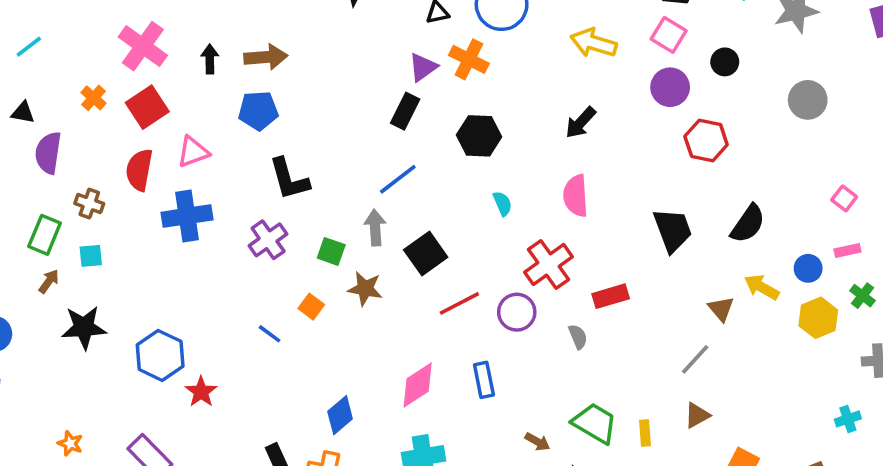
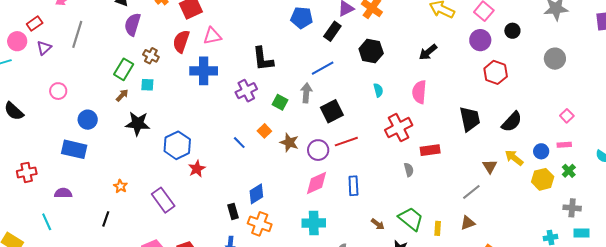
blue pentagon: (258, 111) -> (302, 18), moved
brown star: (365, 289) -> (289, 142), moved
purple circle: (517, 312) -> (318, 150), moved
blue diamond: (340, 415) -> (256, 194), moved

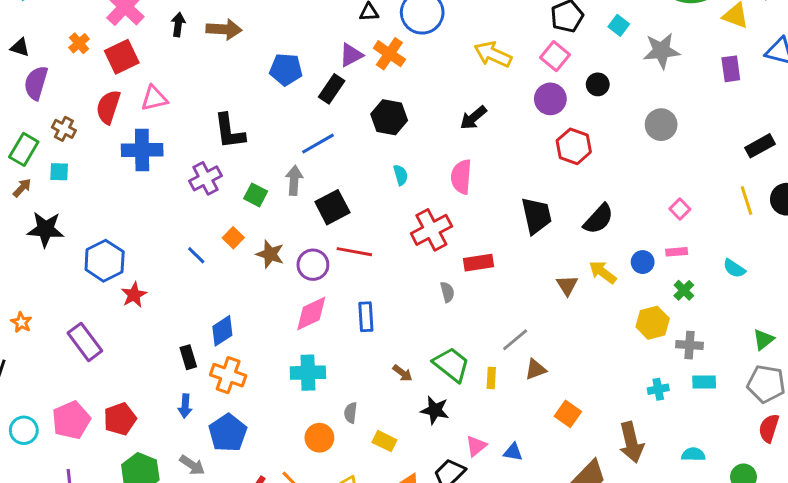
red line: (346, 142) -> (354, 252), turned 30
yellow hexagon: (543, 179) -> (653, 323), moved
gray line: (471, 192) -> (515, 340), moved

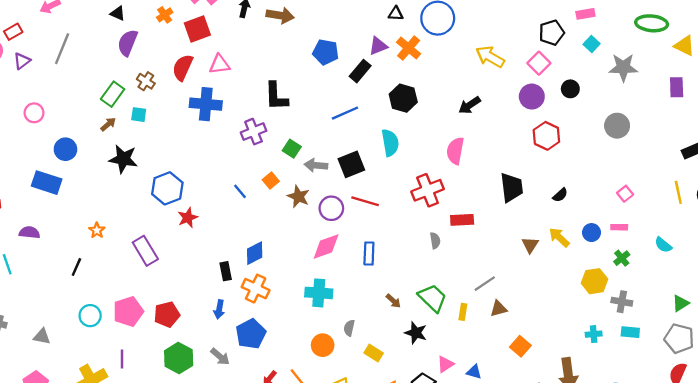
cyan semicircle: (401, 175) -> (390, 143), moved, size x1.6
gray arrow: (294, 180) -> (316, 165), moved, turned -95
black semicircle: (598, 219) -> (560, 195), size x0.6

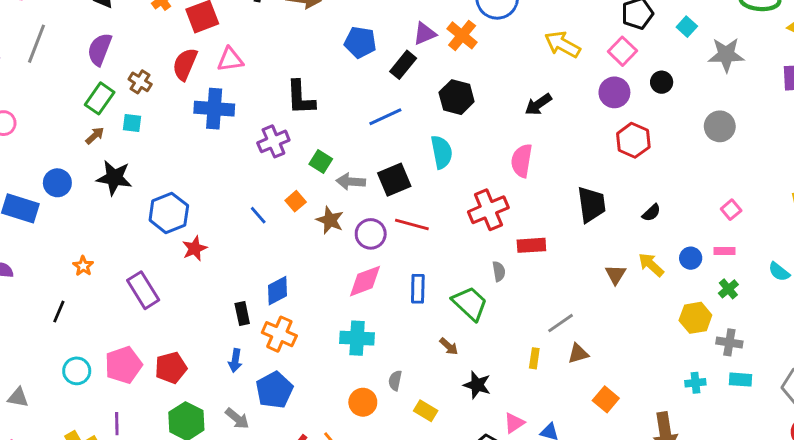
purple semicircle: (128, 43) -> (100, 49), moved
blue circle: (65, 149) -> (57, 183), moved
green trapezoid: (433, 298) -> (470, 303), moved

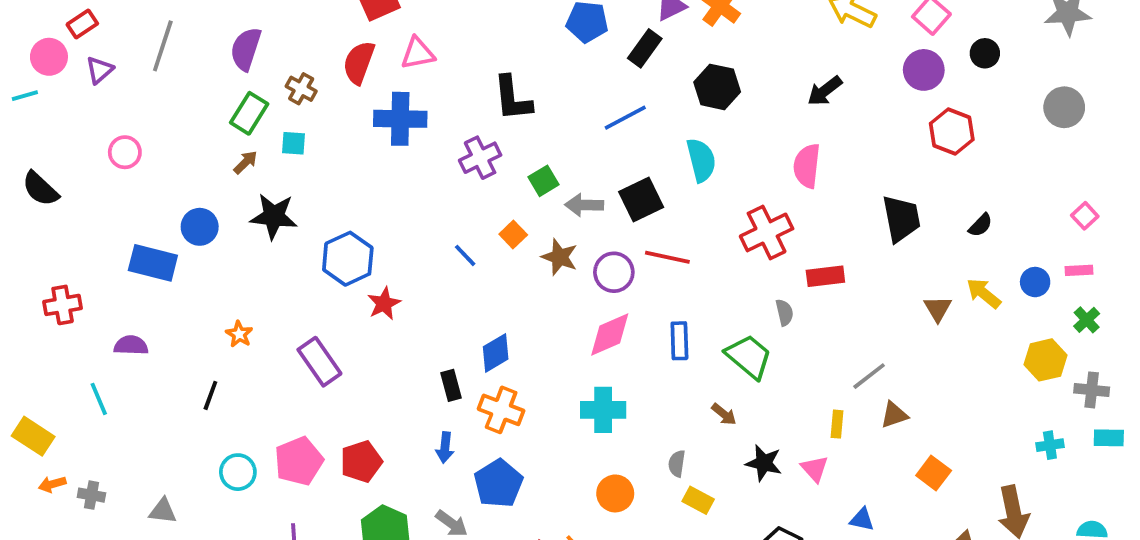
green square: (321, 162) -> (543, 181), turned 30
gray semicircle: (395, 381) -> (677, 464), moved
pink triangle: (514, 423) -> (815, 469), moved, turned -35

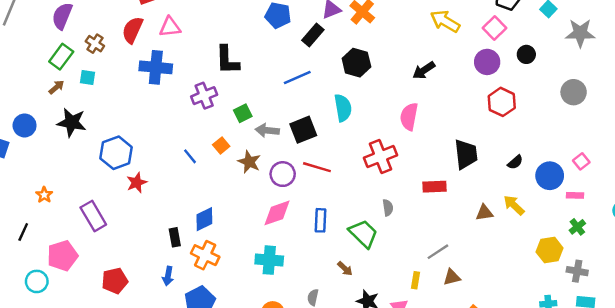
red rectangle: (825, 276) -> (435, 187), moved
blue circle: (1035, 282) -> (550, 176), moved, size x1.5
brown triangle: (938, 309) -> (484, 213), turned 48
pink pentagon: (299, 461) -> (62, 256), moved

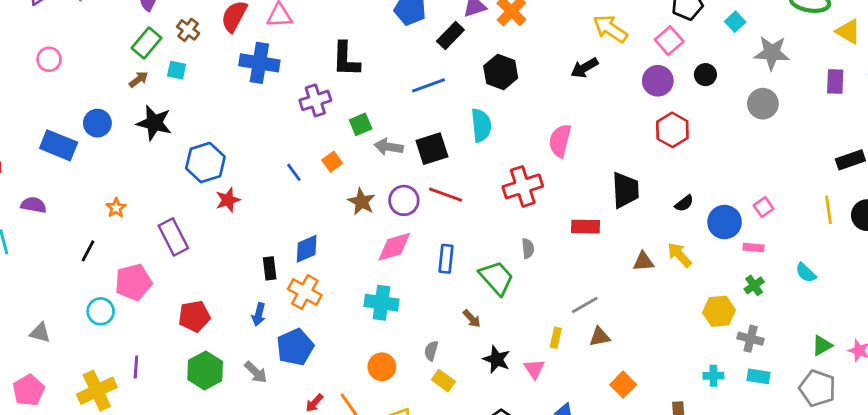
black arrow: (424, 70) -> (584, 68), moved
gray circle: (574, 92) -> (763, 104), moved
brown star: (249, 162) -> (361, 202), moved

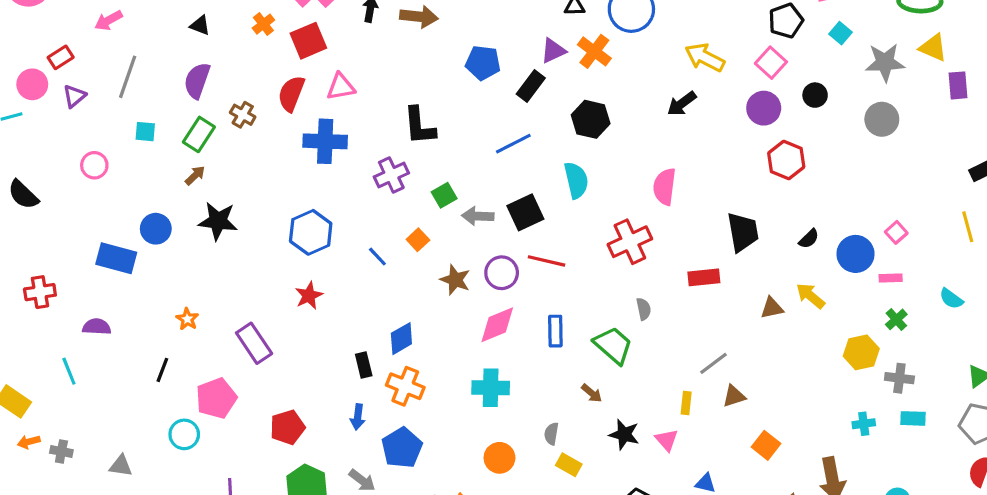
yellow triangle: (848, 31) -> (933, 48), moved
cyan square: (177, 70) -> (145, 132), moved
blue hexagon: (205, 163) -> (311, 232), moved

